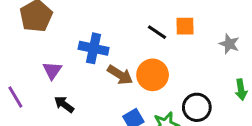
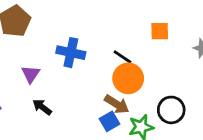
black line: (157, 32) -> (122, 57), moved
brown arrow: (120, 75) -> (117, 104), moved

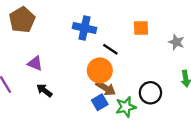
blue cross: (71, 53) -> (84, 28), moved
purple triangle: (31, 74) -> (35, 63), turned -42
orange circle: (128, 78) -> (100, 70), moved

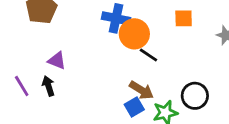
black line: (110, 49) -> (148, 55), moved
orange circle: (100, 70) -> (134, 34), moved
black arrow: (44, 90) -> (48, 86), moved, turned 35

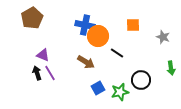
black line: (148, 55) -> (117, 53), moved
purple line: (22, 86) -> (50, 73), moved
brown arrow: (141, 90) -> (86, 62), moved

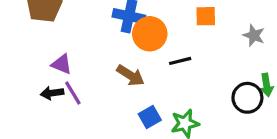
black line: (117, 53) -> (180, 61), turned -48
black arrow: (37, 73) -> (52, 93), turned -80
black circle: (141, 80) -> (247, 98), moved

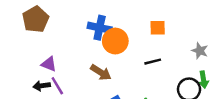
gray star: (254, 35) -> (200, 51), moved
black line: (180, 61) -> (153, 62), moved

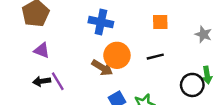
orange circle: (115, 41) -> (117, 55), moved
gray star: (200, 51) -> (203, 34), moved
purple triangle: (49, 64) -> (42, 50), moved

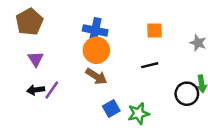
purple triangle: (42, 50) -> (36, 59), turned 35
orange circle: (117, 55) -> (96, 50), moved
purple line: (58, 81) -> (52, 90), turned 66

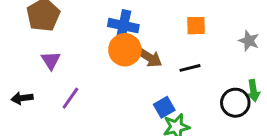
brown arrow: (96, 76) -> (149, 57), moved
black arrow: (36, 90) -> (22, 98), moved
blue square: (111, 109) -> (164, 107), moved

